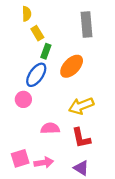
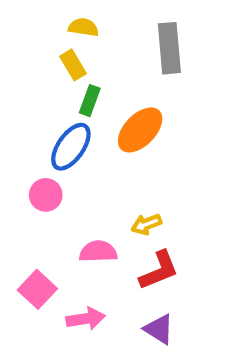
yellow semicircle: (27, 14) -> (83, 27), moved, turned -80
yellow arrow: (81, 106) -> (146, 224), moved, size x0.6
red L-shape: (81, 138) -> (159, 270), turned -100
pink square: (20, 158) -> (37, 289), moved, turned -30

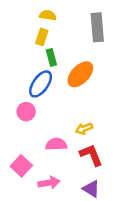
yellow rectangle: (73, 65) -> (42, 37), turned 49
green rectangle: (90, 101) -> (51, 57), turned -35
red L-shape: (159, 270) -> (91, 155), turned -90

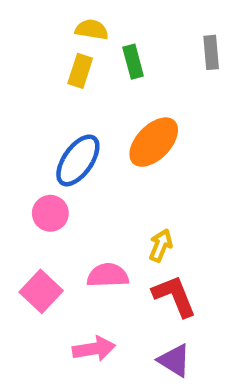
gray rectangle: (97, 27) -> (211, 52), moved, size x0.6
green rectangle: (51, 57) -> (133, 62), moved
yellow arrow: (84, 129) -> (161, 245), turned 133
pink square: (21, 166) -> (41, 291), moved

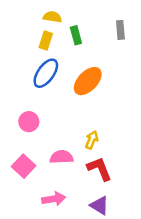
blue ellipse: (78, 160) -> (46, 73), moved

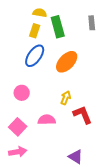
green rectangle: (76, 35) -> (58, 27), size x1.5
yellow arrow: (92, 140) -> (66, 98), moved
red L-shape: (99, 169) -> (83, 115), moved
pink arrow: (54, 199) -> (18, 152), moved

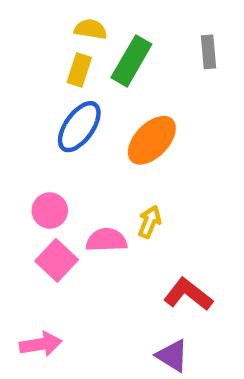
green rectangle: (58, 27) -> (131, 61), turned 45
red L-shape: (83, 115) -> (188, 294), moved, turned -30
pink semicircle: (47, 120) -> (106, 240), moved
pink square: (18, 127) -> (57, 260), moved

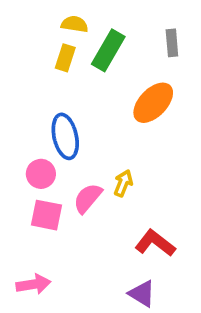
blue ellipse: (79, 127) -> (65, 136), moved, turned -48
orange ellipse: (152, 140) -> (153, 103), moved
pink semicircle: (106, 240) -> (88, 198), turned -48
pink square: (57, 260) -> (47, 215), turned -32

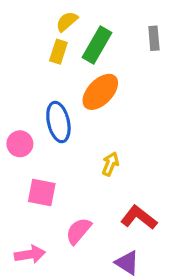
yellow semicircle: (75, 24) -> (67, 21), turned -50
orange ellipse: (153, 103) -> (100, 92), moved
pink circle: (41, 174) -> (20, 144), moved
pink semicircle: (88, 198) -> (79, 231), moved

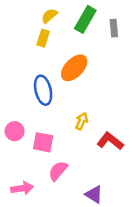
green rectangle: (97, 45) -> (85, 19), moved
pink circle: (20, 144) -> (15, 131), moved
pink square: (42, 192) -> (43, 142), moved
red L-shape: (139, 218) -> (110, 141), moved

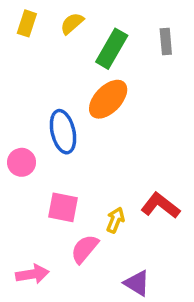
green rectangle: (85, 19) -> (112, 49), moved
yellow rectangle: (43, 38) -> (27, 23), moved
yellow arrow: (82, 121) -> (115, 220), moved
pink circle: (15, 131) -> (22, 162), moved

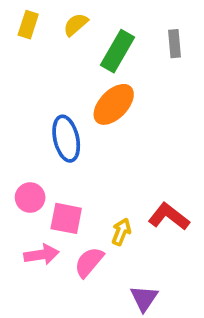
pink circle: (22, 162) -> (30, 198), moved
pink arrow: (32, 274) -> (41, 255), moved
purple triangle: (137, 283) -> (144, 298), turned 32

